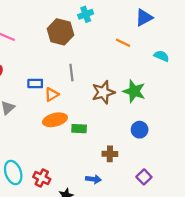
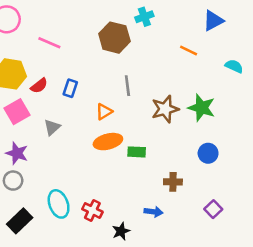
blue rectangle: (35, 84) -> (70, 88), moved, turned -72

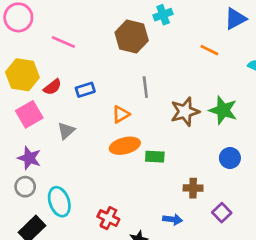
blue rectangle: (70, 88) -> (85, 90), turned 54
cyan ellipse: (59, 204) -> (59, 202), moved
purple square: (213, 209) -> (222, 213), moved

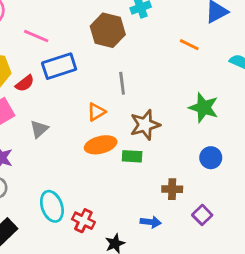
blue rectangle: (85, 90) -> (59, 66), moved, size x1.6
brown star: (185, 112) -> (145, 125), moved
cyan ellipse: (59, 202) -> (52, 206), moved

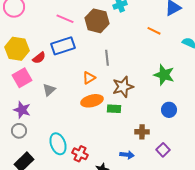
pink line: (36, 36) -> (65, 19), moved

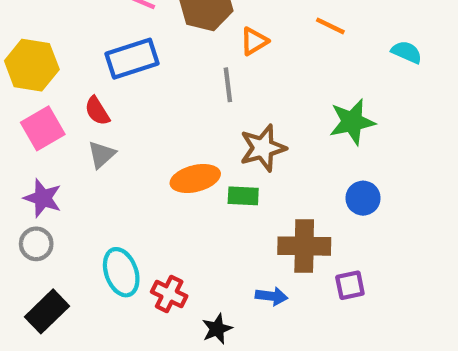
red semicircle: (39, 58) -> (97, 111), moved, turned 96
green star: (164, 75) -> (352, 122), turned -30
orange triangle: (89, 78) -> (254, 41), moved
brown cross: (142, 132) -> (304, 246), size x1.6
purple square: (163, 150) -> (350, 285), turned 32

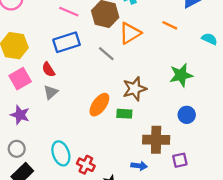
orange triangle: (254, 41) -> (130, 33), size x1.5
gray line: (228, 85) -> (106, 54), moved, turned -42
orange ellipse: (195, 178) -> (99, 105), turned -40
gray circle: (36, 244) -> (17, 149), moved

